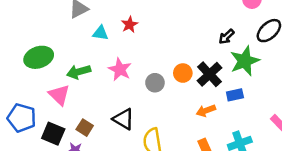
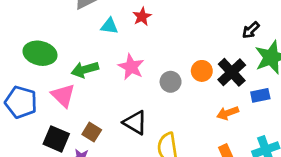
green ellipse: (39, 57) -> (40, 53), turned 32
blue pentagon: (22, 118) -> (21, 102), moved

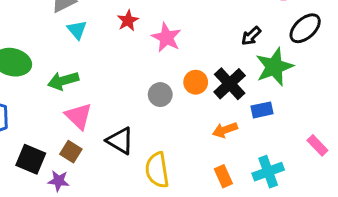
cyan triangle: (109, 26) -> (77, 30), moved, turned 42
pink star: (131, 67) -> (166, 37), moved
pink triangle: (63, 95) -> (79, 116), moved

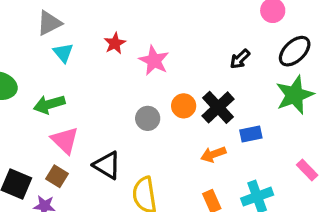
green star: (274, 67) -> (295, 95), moved

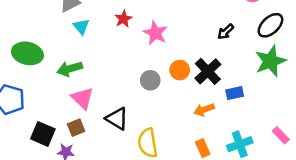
pink rectangle: (307, 170) -> (281, 135), moved
brown square: (57, 176) -> (76, 128), turned 36

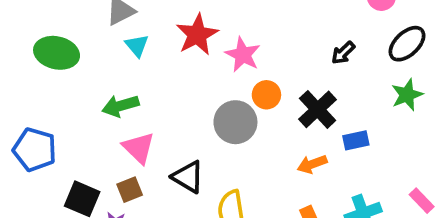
red star: (123, 19) -> (197, 35), size x1.6
green ellipse: (27, 53) -> (57, 53), moved
green star: (270, 61) -> (407, 95), size x0.7
orange circle: (180, 70) -> (266, 95), moved
gray circle: (150, 80) -> (235, 122), size x1.5

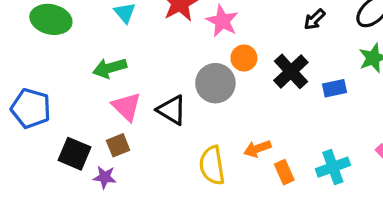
blue rectangle: (356, 140) -> (335, 88), moved
orange arrow: (312, 164) -> (257, 149), moved
black triangle: (188, 177) -> (172, 110), moved

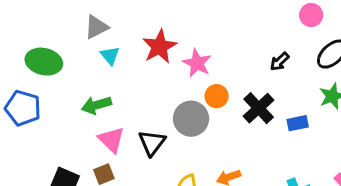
blue pentagon: (31, 108) -> (23, 108), moved
black triangle: (172, 110) -> (152, 143), turned 36

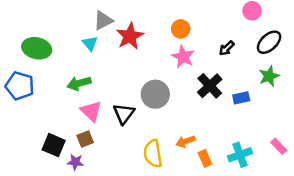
gray triangle: (96, 27) -> (103, 20), moved
pink star: (197, 63) -> (183, 57), moved
orange circle: (217, 96) -> (181, 29), moved

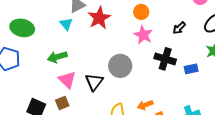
black cross: (210, 86) -> (165, 59), turned -30

